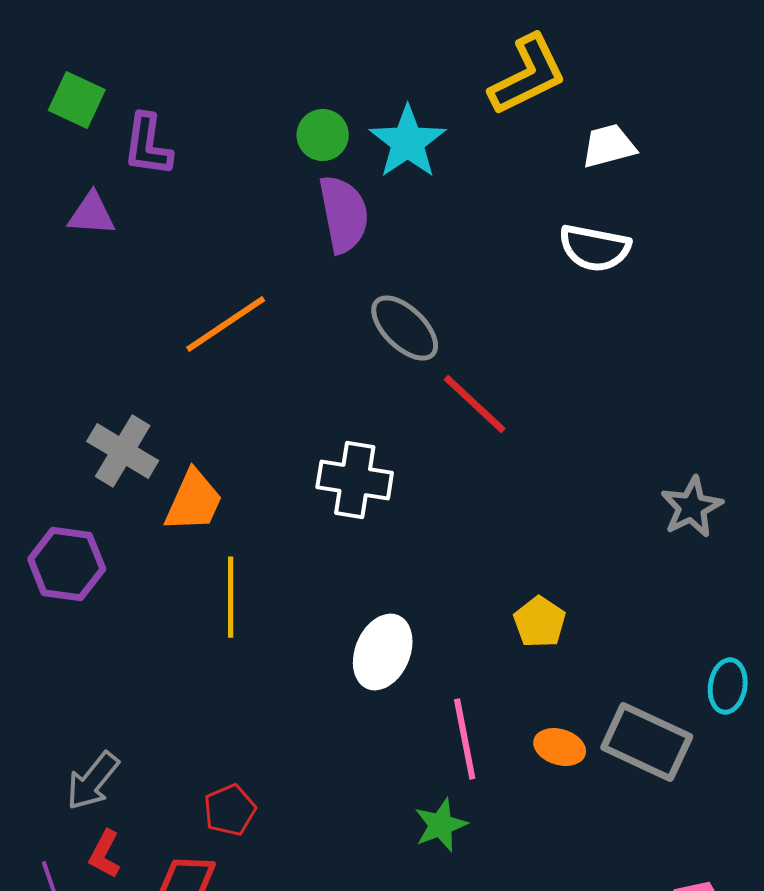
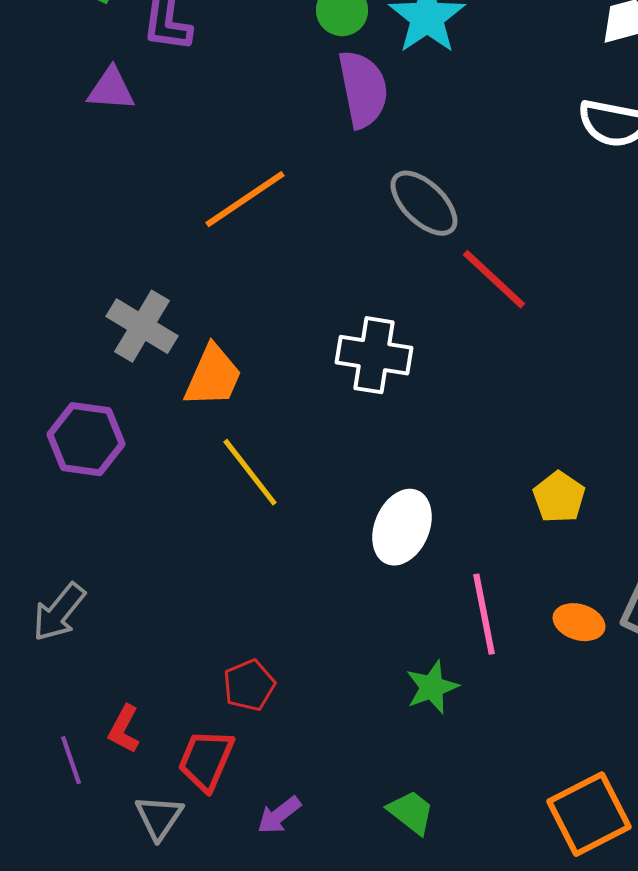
yellow line: (231, 597) -> (250, 472), turned -38
gray arrow: (93, 781) -> (59, 612), moved
green star: (441, 825) -> (432, 687), moved

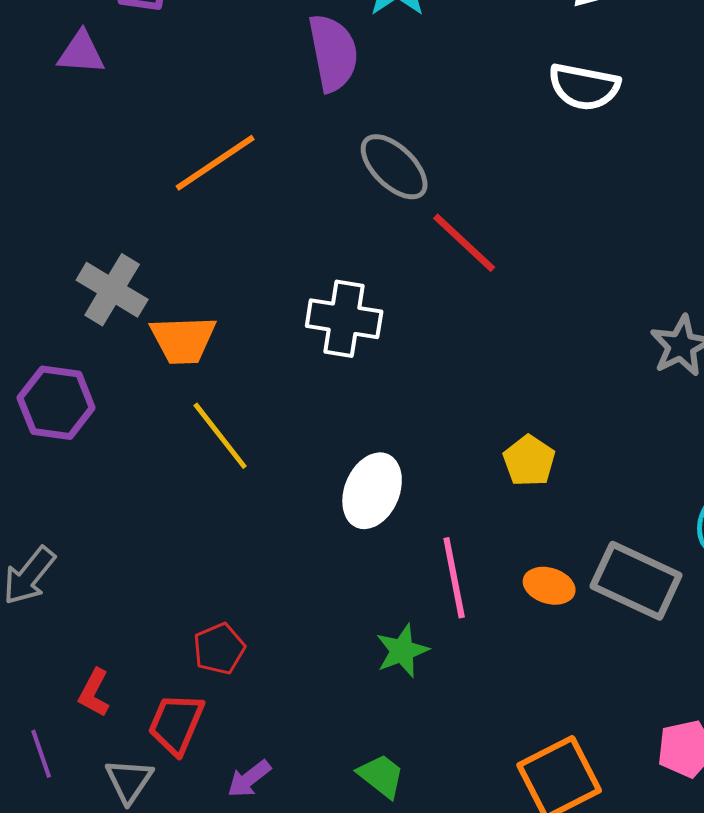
orange trapezoid: (213, 376) -> (183, 340), turned 64
purple line: (71, 760) -> (41, 754), moved

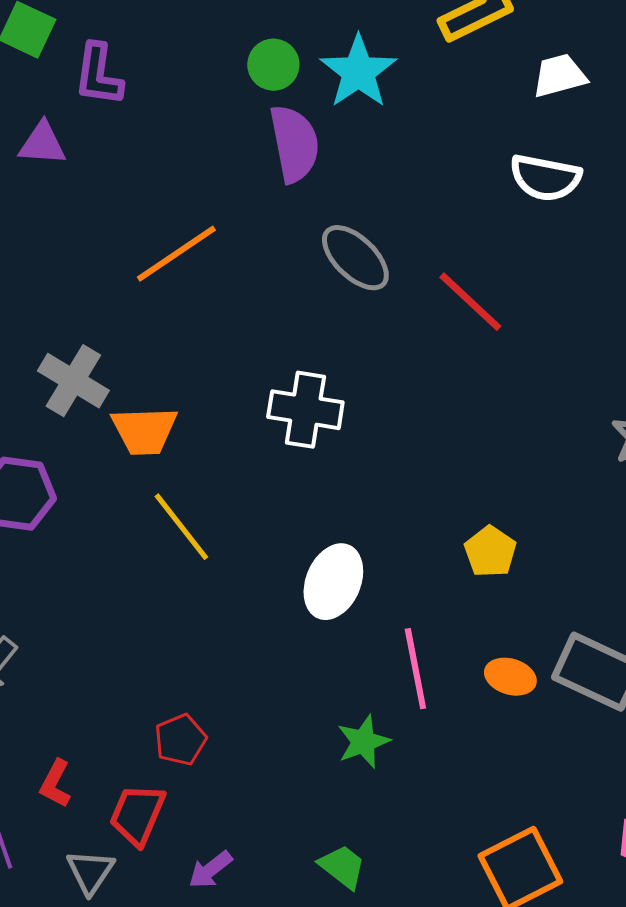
red line: (464, 243) -> (470, 302), moved

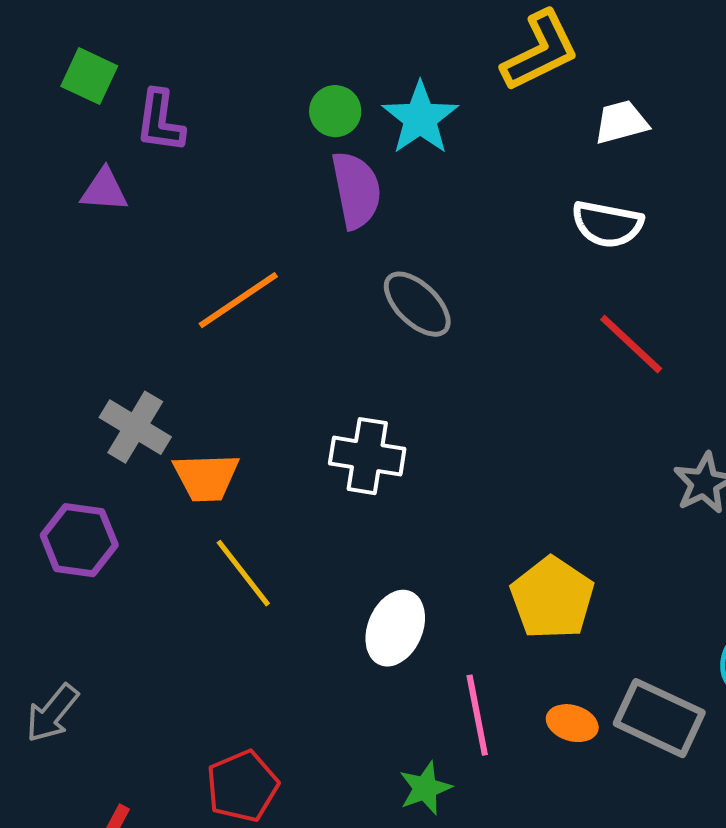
red line: (470, 302) -> (631, 344), moved
yellow pentagon: (490, 552) -> (552, 598), size x1.6
red pentagon: (180, 740) -> (242, 786), size x1.4

